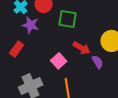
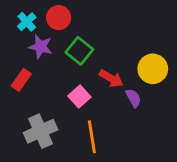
green square: (68, 19) -> (79, 51), moved, turned 30

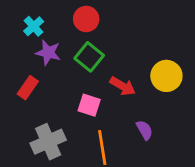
red circle: (59, 18) -> (86, 19), moved
pink square: (79, 97) -> (89, 105), turned -30
purple semicircle: (133, 98) -> (145, 130), moved

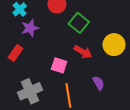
purple star: (48, 53) -> (30, 28), turned -30
green square: (89, 57) -> (79, 23), moved

